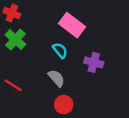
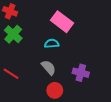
cyan semicircle: (60, 50) -> (52, 44), turned -56
purple cross: (94, 62) -> (81, 73), moved

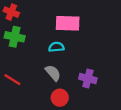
pink rectangle: (62, 22) -> (68, 23), turned -35
green cross: (13, 34) -> (15, 37), turned -30

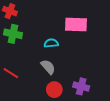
pink rectangle: (68, 23) -> (76, 25), moved
purple cross: (88, 78) -> (81, 86), moved

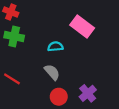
pink rectangle: (76, 25) -> (82, 26), turned 35
purple cross: (81, 86) -> (88, 93), turned 35

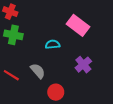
gray semicircle: (52, 72) -> (38, 71), moved
purple cross: (88, 93) -> (83, 65), moved

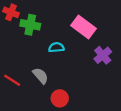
green cross: (13, 35) -> (30, 25), moved
purple cross: (83, 65) -> (103, 55), moved

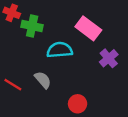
cyan semicircle: (56, 47) -> (60, 50), size x1.5
red circle: (60, 98) -> (78, 104), moved

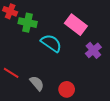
cyan semicircle: (60, 50) -> (51, 43), turned 40
gray semicircle: (43, 80) -> (37, 83), moved

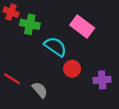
purple cross: (93, 50) -> (102, 80), moved, turned 35
red circle: (67, 89) -> (72, 69), moved

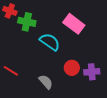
red circle: (72, 69) -> (72, 68), moved
gray semicircle: (40, 90) -> (46, 82), moved

